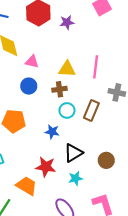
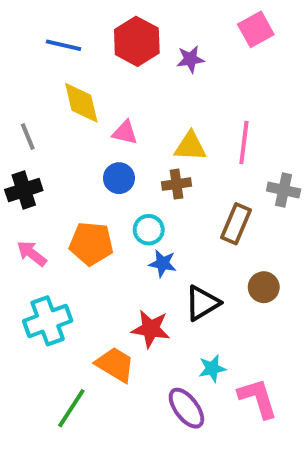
cyan circle: (67, 110) -> (149, 230), moved
brown circle: (106, 160) -> (264, 287), moved
cyan star: (75, 178) -> (212, 368), moved

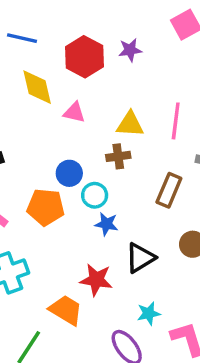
red hexagon: (137, 41) -> (84, 57), moved
blue circle: (119, 178) -> (69, 173), moved

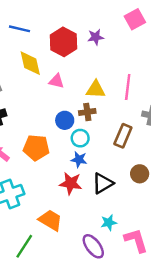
blue circle: (69, 173) -> (65, 120), moved
cyan circle: (95, 195) -> (80, 138), moved
red star: (96, 280) -> (71, 183), moved

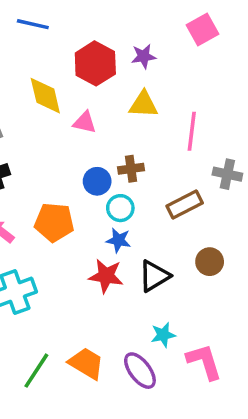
blue line: (20, 29) -> (33, 24), moved
yellow triangle: (96, 89) -> (144, 104), moved
brown rectangle: (123, 136) -> (185, 204), turned 40
orange trapezoid: (50, 220) -> (86, 363), moved

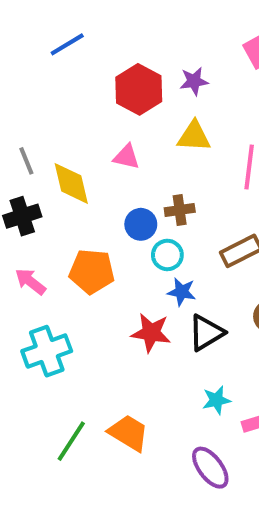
blue line: (33, 24) -> (67, 44), turned -44
yellow diamond: (45, 96) -> (71, 183), moved
blue star: (119, 240) -> (182, 292), moved
purple ellipse: (140, 371) -> (210, 468), moved

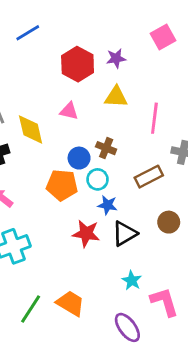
brown cross: (180, 210) -> (106, 148), turned 30
orange pentagon: (92, 271) -> (62, 185), moved
cyan star: (216, 400) -> (132, 280), turned -30

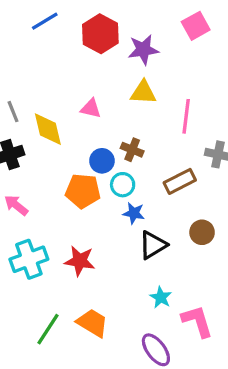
purple star: (116, 58) -> (143, 50), size x1.4
red hexagon: (78, 64) -> (100, 34), moved
red star: (86, 234) -> (80, 261), moved

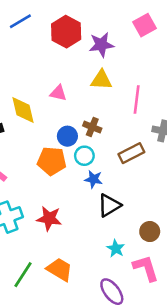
brown circle: (202, 232) -> (150, 232), moved

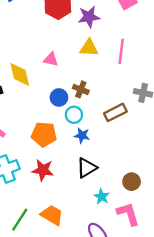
pink line: (137, 100) -> (121, 51), moved
orange pentagon: (52, 161) -> (44, 134), moved
black triangle: (109, 205) -> (87, 168), moved

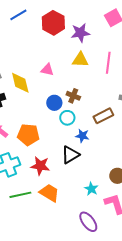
orange pentagon: (44, 134) -> (28, 135), moved
blue star: (82, 136) -> (82, 136), moved
black triangle: (87, 168) -> (70, 155), moved
orange trapezoid: (52, 215) -> (49, 193), moved
green line: (20, 220) -> (20, 195), moved, turned 45

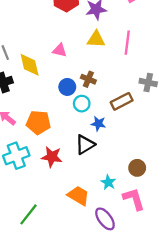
orange trapezoid: (49, 193) -> (78, 196), moved
green line: (20, 195) -> (28, 214), moved, turned -40

